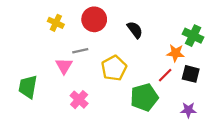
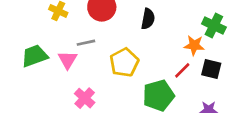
black semicircle: (135, 30) -> (148, 19), turned 48
green trapezoid: (28, 87) -> (34, 56), moved, turned 60

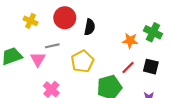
black semicircle: (148, 19) -> (90, 27), moved
orange star: (194, 45) -> (130, 41), moved

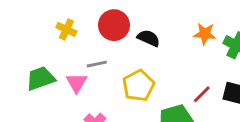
black semicircle: (90, 27) -> (149, 38), turned -77
orange star: (130, 41) -> (205, 34), moved

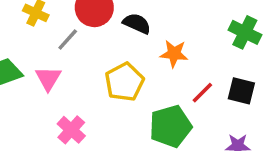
orange star: (205, 34) -> (174, 54), moved
gray line: (97, 64) -> (68, 39), moved, turned -36

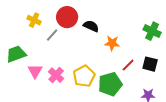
pink triangle: (48, 78) -> (35, 71), moved
yellow pentagon: (124, 82) -> (84, 76), moved
pink cross: (71, 130) -> (56, 75), moved

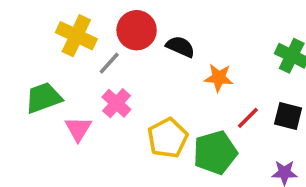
yellow cross: (34, 20) -> (76, 36), size x1.5
pink cross: (56, 75) -> (116, 103), moved

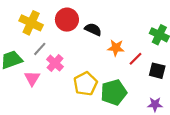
gray line: (109, 63) -> (40, 49), moved
red line: (248, 118) -> (135, 59), moved

